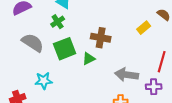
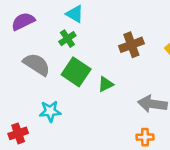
brown cross: (101, 38) -> (131, 45), moved, turned -30
green square: (65, 49) -> (76, 72), turned -35

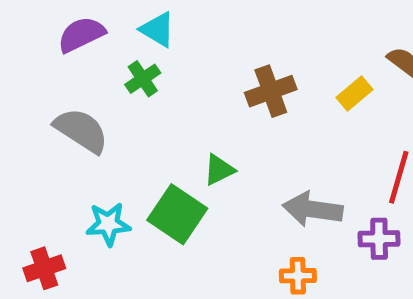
purple semicircle: (23, 21) -> (81, 34), moved
green square: (76, 72) -> (177, 214), moved

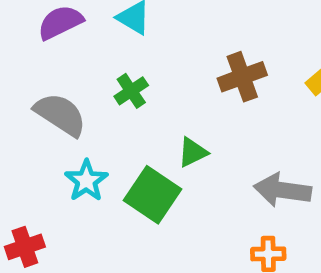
green cross: (143, 79) -> (131, 91), moved
cyan star: (108, 224) -> (86, 181), moved, turned -30

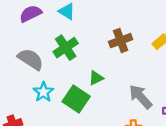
green cross: (131, 91) -> (66, 48), size x1.5
gray arrow: (282, 190) -> (140, 97), turned 40

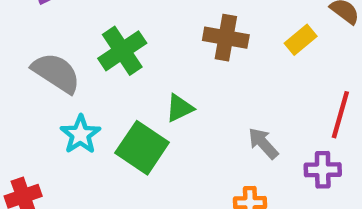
brown cross: (121, 41) -> (226, 38), turned 30
gray arrow: (140, 97) -> (263, 143), size x0.7

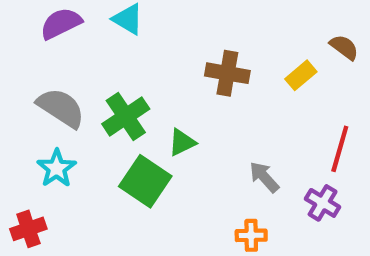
green cross: (122, 51) -> (126, 116), moved
cyan star: (80, 134) -> (57, 168), moved
purple cross: (323, 170) -> (323, 203), turned 32

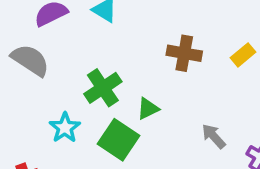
gray semicircle: (61, 108) -> (30, 60), moved
cyan star: (57, 168) -> (65, 128), moved

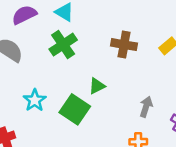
green cross: (103, 88) -> (63, 45), moved
gray arrow: (214, 136) -> (146, 107), turned 60

